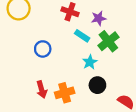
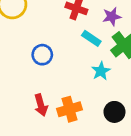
black circle: (97, 85) -> (114, 112), moved

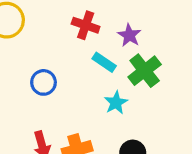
purple star: (112, 17) -> (129, 35), turned -30

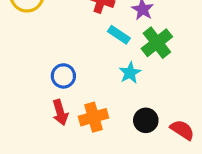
blue circle: (44, 82) -> (63, 76), moved

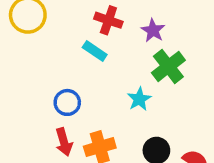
cyan rectangle: (119, 35) -> (95, 51), moved

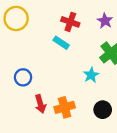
purple star: (153, 30) -> (105, 21), moved
blue circle: (67, 102) -> (23, 77), moved

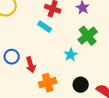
red arrow: (40, 104) -> (31, 65), moved

